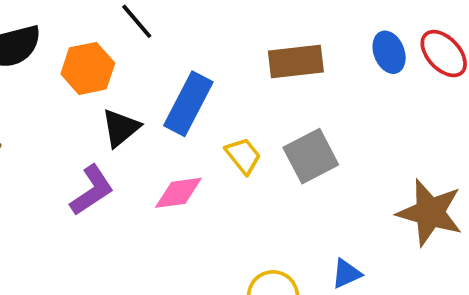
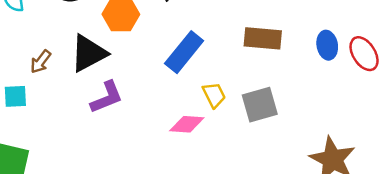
black triangle: (121, 128) -> (89, 53), moved, size x1.4
pink diamond: (178, 193) -> (187, 124), moved

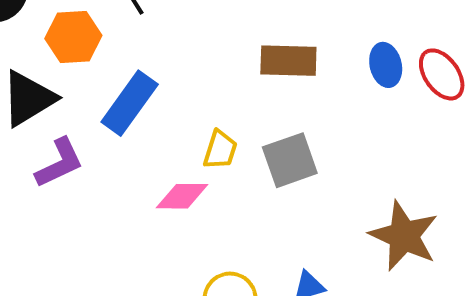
blue rectangle: (184, 52) -> (130, 103), moved
yellow trapezoid: (214, 95) -> (220, 150), turned 48

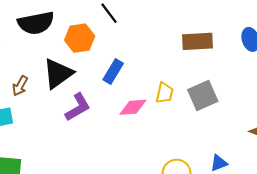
blue rectangle: (130, 103) -> (113, 72), size x0.7
pink diamond: (182, 196) -> (133, 107), moved

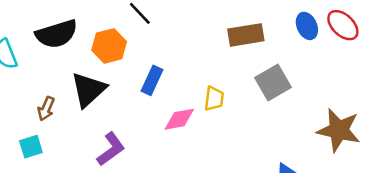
gray square: (203, 95) -> (273, 82), moved
purple L-shape: (78, 107) -> (111, 149), moved

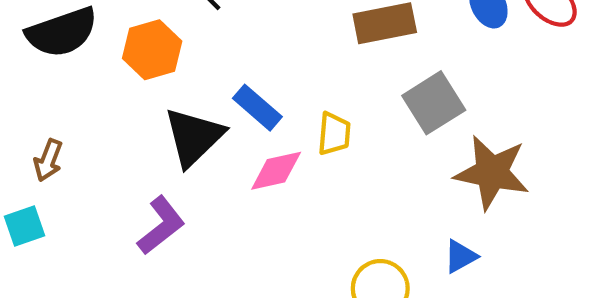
blue rectangle: (152, 80) -> (257, 108), moved, turned -72
black triangle: (88, 90) -> (194, 137), moved
brown star: (339, 130) -> (492, 172), moved

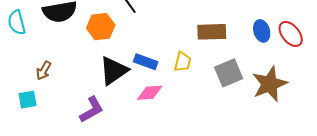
blue rectangle: (257, 108) -> (146, 62), turned -30
yellow trapezoid: (334, 134) -> (183, 62), moved
brown star: (492, 172) -> (270, 84), moved, turned 30

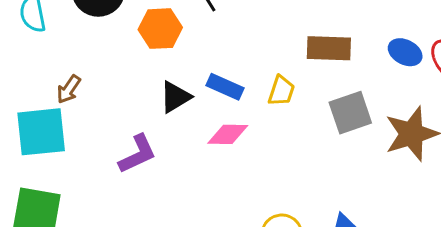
blue ellipse: (262, 31) -> (405, 52), turned -50
black triangle: (114, 71) -> (175, 97), size x0.7
cyan square: (28, 100) -> (41, 132), size x1.8

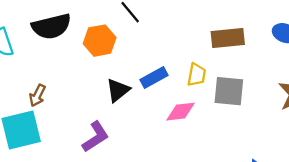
blue rectangle: (225, 87) -> (154, 77), turned -45
gray square: (350, 113) -> (229, 91), moved, turned 32
pink diamond: (228, 134) -> (181, 112), moved

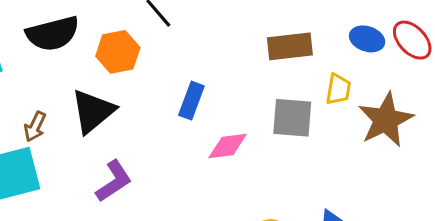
yellow trapezoid: (197, 75) -> (338, 89), moved
blue rectangle: (154, 77) -> (191, 101), turned -40
black triangle: (118, 90) -> (93, 111), moved, size x1.4

